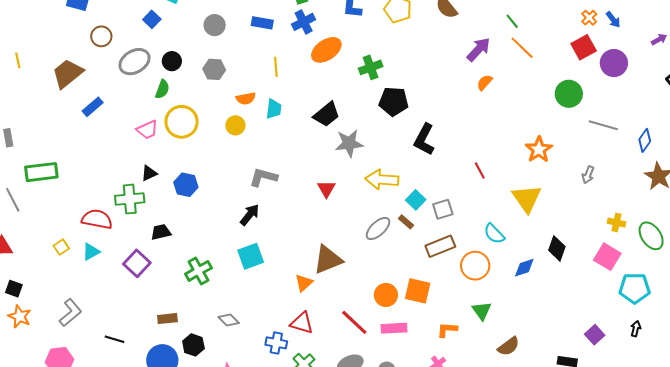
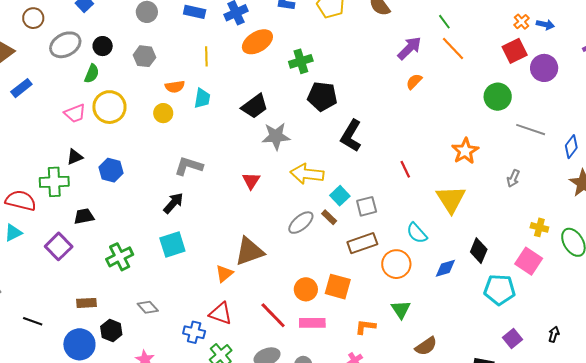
blue arrow: (613, 20) -> (545, 25), turned -42
cyan pentagon: (635, 288) -> (499, 290), moved

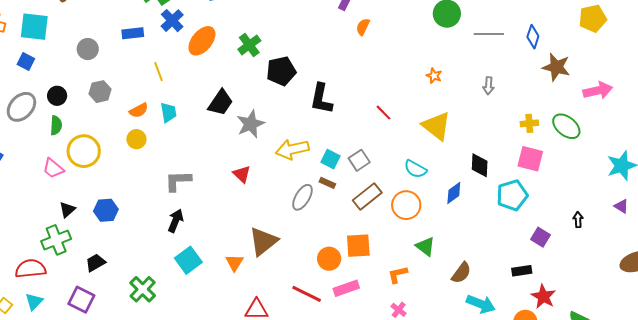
pink trapezoid: (75, 113) -> (53, 168), turned 80
orange star: (465, 151) -> (434, 76), size x0.6
orange triangle: (224, 274) -> (234, 263), moved

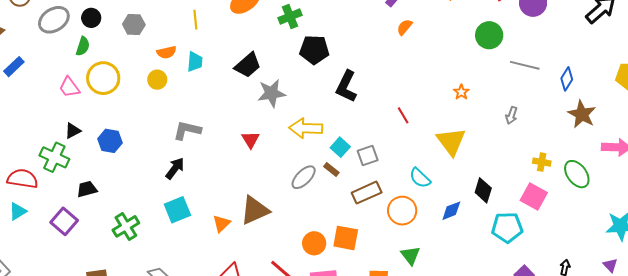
green cross: (56, 240) -> (54, 157), turned 32

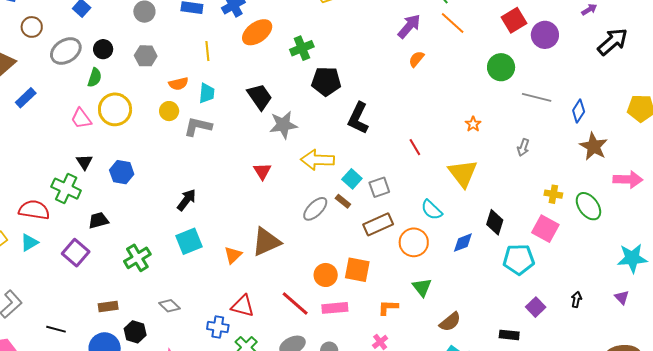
black trapezoid: (248, 65) -> (260, 97), turned -84
gray L-shape: (187, 130) -> (198, 127), moved
black triangle: (73, 131) -> (84, 162), turned -36

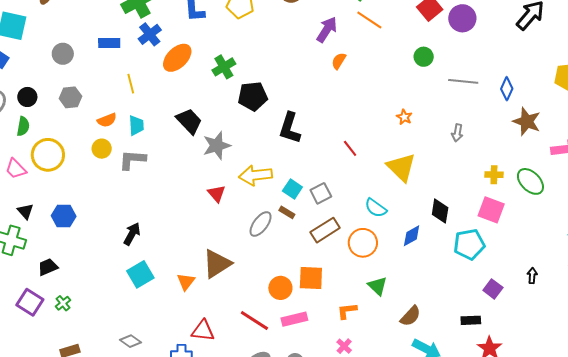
green circle: (501, 67) -> (424, 57), size x0.7
red triangle: (262, 171) -> (217, 194), moved
green cross: (137, 258) -> (63, 303), moved, size x0.6

